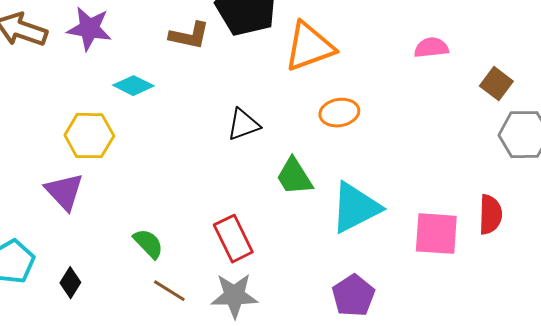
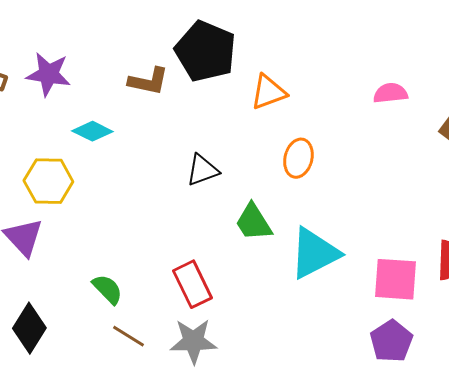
orange triangle: (309, 47) -> (268, 92), size x0.7
orange ellipse: (339, 113) -> (298, 158), turned -66
black diamond: (70, 283) -> (29, 328), size x1.6
purple pentagon: (353, 296) -> (391, 341), moved

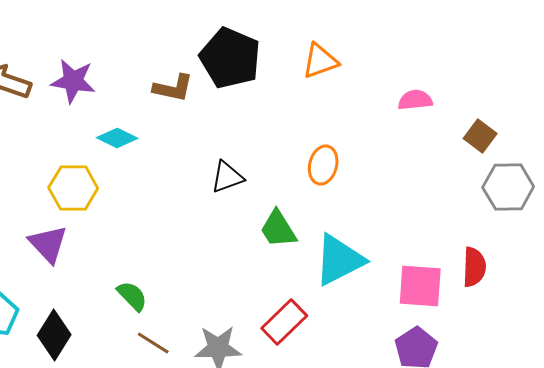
orange triangle: (268, 92) -> (320, 61), moved
red rectangle: (192, 284) -> (284, 322), moved, turned 72

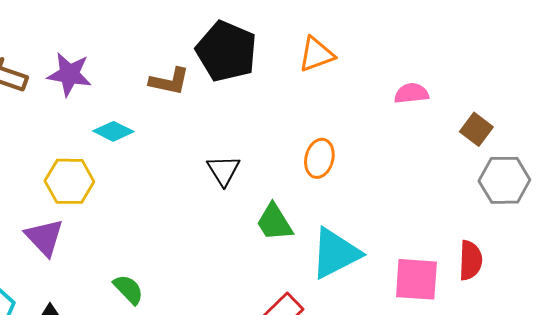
black triangle: (227, 177) -> (223, 170), turned -42

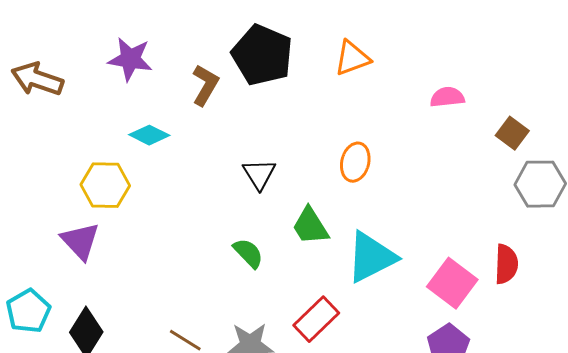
purple star: (69, 74) -> (130, 59), moved
brown L-shape: (169, 81) -> (205, 85), turned -72
pink square: (416, 279) -> (452, 283), turned 33
green semicircle: (128, 289) -> (248, 253), moved

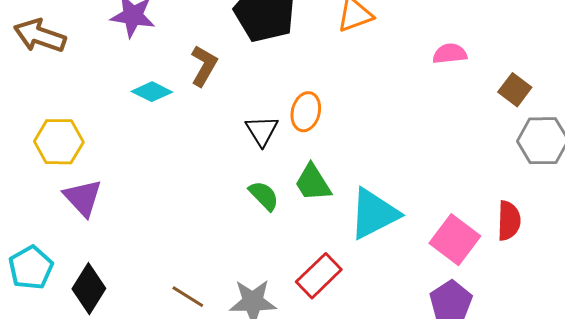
brown L-shape: (205, 85) -> (204, 66), moved
orange ellipse: (355, 162) -> (306, 112), moved
yellow hexagon: (105, 185) -> (59, 142), moved
green semicircle: (248, 253) -> (264, 196), moved

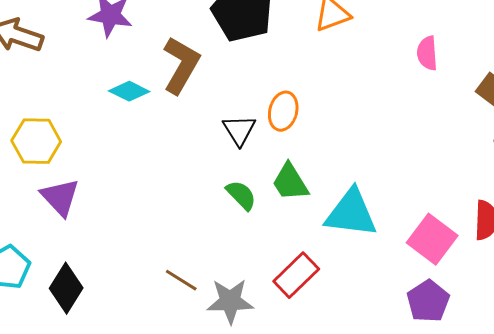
pink semicircle: (450, 54) -> (427, 53), turned -88
brown L-shape: (204, 66) -> (181, 65), size x1.4
cyan triangle: (374, 214) -> (351, 213), turned 34
brown line: (188, 297) -> (181, 280), moved

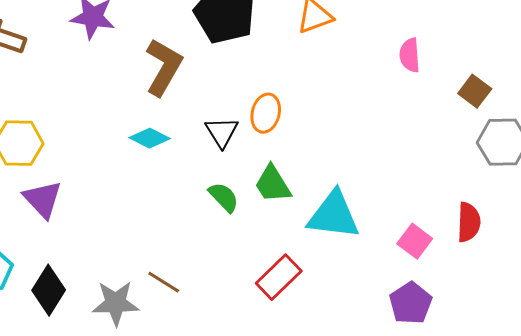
cyan diamond: (129, 91) -> (150, 138), moved
pink square: (432, 239) -> (415, 241), size x0.7
gray star: (230, 301) -> (116, 303), moved

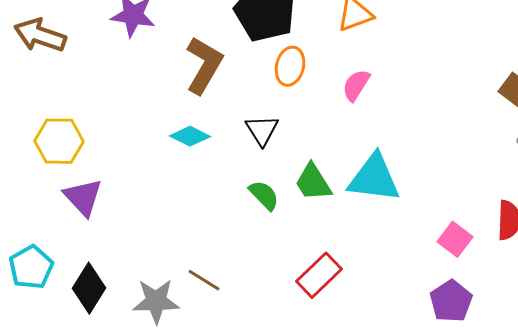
pink semicircle: (410, 55) -> (356, 85), moved, turned 36
orange ellipse: (266, 113) -> (290, 66), moved
cyan triangle: (334, 215) -> (374, 178), moved

